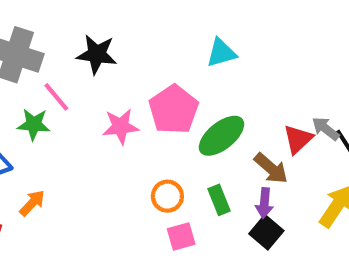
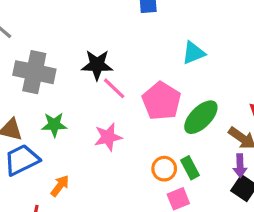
pink line: (56, 97) -> (114, 88), moved
pink star: (121, 126) -> (108, 137), moved
green rectangle: (219, 200) -> (190, 168), moved

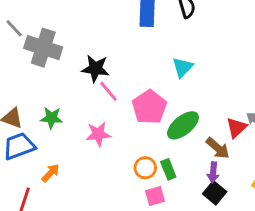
cyan triangle: (193, 53) -> (183, 67), turned -30
gray cross: (34, 72) -> (43, 48), moved

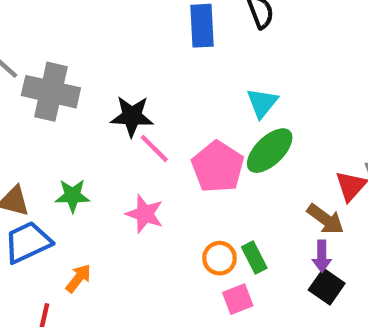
green ellipse: (183, 125) -> (270, 151), moved
pink star: (98, 134) -> (145, 214), turned 30

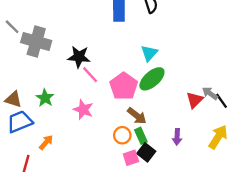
green star: (73, 196) -> (45, 98), turned 30
brown arrow: (325, 219) -> (137, 116), moved
black square: (327, 287) -> (146, 152), moved

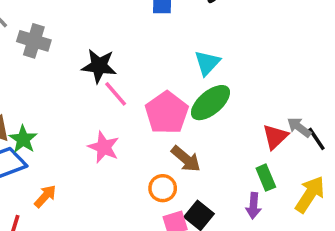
gray cross: (36, 42) -> (34, 41), size x0.7
green star: (45, 98) -> (23, 139), moved
green rectangle: (141, 136) -> (266, 178), moved
purple arrow: (177, 137) -> (253, 206), moved

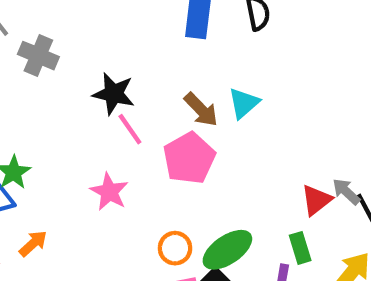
green ellipse: (210, 103) -> (227, 250), moved
brown arrow: (186, 159) -> (201, 110), moved

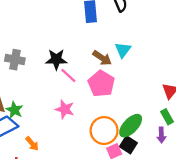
gray cross: (38, 56) -> (15, 60), moved
orange arrow: (33, 243) -> (32, 144), turned 104
orange circle: (175, 248) -> (104, 131), size x1.6

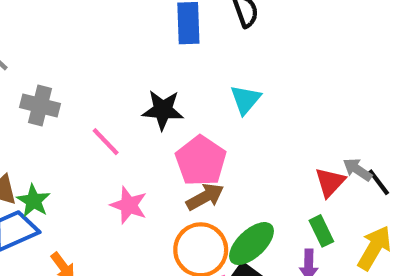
brown arrow: (102, 58) -> (205, 197), moved, turned -66
black star: (56, 59) -> (163, 110), moved
pink line: (68, 75) -> (106, 142), moved

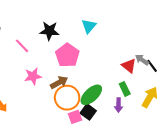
red triangle: (330, 182) -> (129, 66), turned -35
brown arrow: (205, 197) -> (59, 82), moved
pink star: (129, 205) -> (33, 76), turned -30

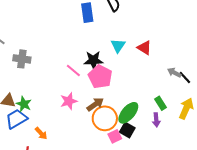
black star: (49, 31) -> (93, 60), moved
pink line: (22, 46) -> (73, 70), moved
red triangle: (129, 66) -> (144, 48), moved

